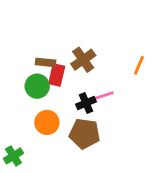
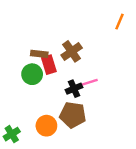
orange line: (139, 65) -> (119, 22), moved
red rectangle: (57, 75) -> (49, 65), turned -30
orange circle: (47, 122) -> (46, 126), moved

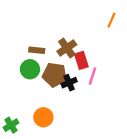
red rectangle: (49, 65) -> (81, 60), moved
pink line: (88, 83) -> (93, 76), moved, turned -54
brown pentagon: (73, 115) -> (55, 75), moved

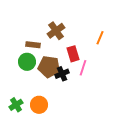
orange line: (112, 20) -> (100, 38), moved
brown cross: (67, 48) -> (56, 31), moved
green cross: (11, 125) -> (16, 105), moved

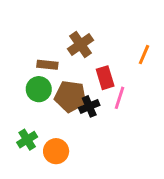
green cross: (16, 105) -> (27, 140), moved

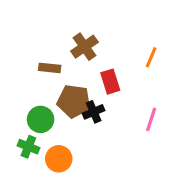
green circle: (39, 89) -> (41, 119), moved
pink line: (119, 98) -> (151, 119), moved
green cross: (27, 140) -> (28, 147), turned -36

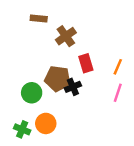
orange line: (151, 57) -> (118, 67), moved
brown rectangle: (50, 68) -> (39, 18), moved
green cross: (28, 147) -> (22, 129), moved

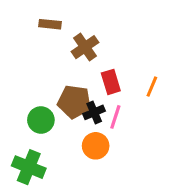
pink line: (118, 93) -> (115, 117), moved
orange circle: (46, 123) -> (96, 146), moved
green cross: (22, 129) -> (29, 167), size x1.5

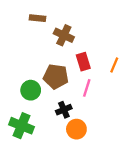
brown cross: (85, 47) -> (64, 35), turned -30
black cross: (94, 112) -> (64, 110), moved
orange circle: (96, 146) -> (76, 129), moved

